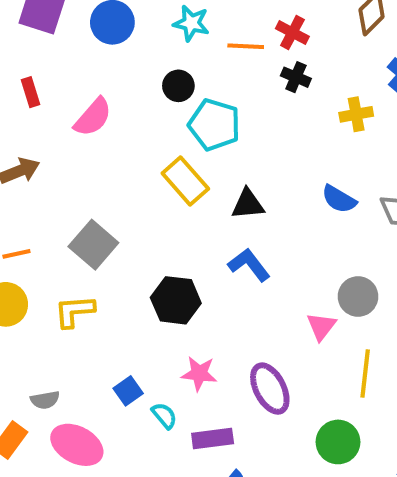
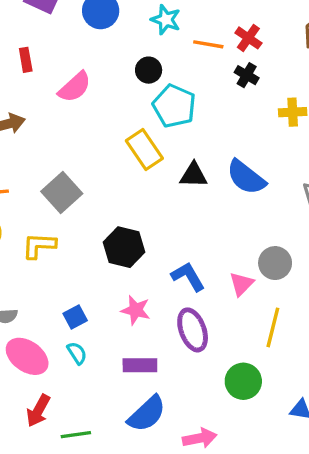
blue semicircle: (339, 199) -> (246, 177), moved, size x1.4
blue L-shape: (249, 265) -> (188, 276), moved
cyan semicircle: (164, 416) -> (77, 353), moved

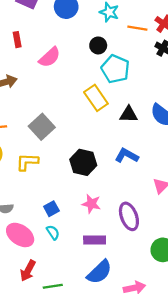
blue L-shape: (188, 276) -> (127, 156), moved, turned -30

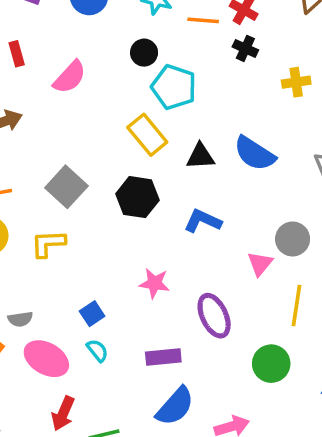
black hexagon: (83, 162) -> (137, 197), moved
pink star: (91, 204) -> (154, 283), moved

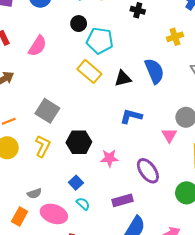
yellow cross: (296, 82) -> (175, 37), moved
blue semicircle: (255, 154) -> (154, 71), turned -135
black hexagon: (137, 197) -> (79, 142), moved
yellow L-shape: (48, 244) -> (43, 146), turned 130

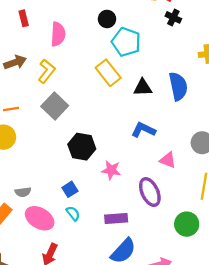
pink semicircle: (37, 46) -> (58, 34), turned -40
pink triangle: (169, 135) -> (168, 160), moved, turned -49
yellow L-shape: (43, 146) -> (47, 71), moved

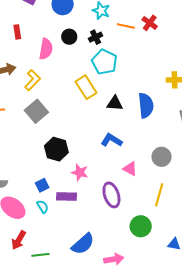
black cross: (173, 17) -> (96, 37), moved, turned 32
black circle: (107, 19) -> (69, 37), moved
purple rectangle: (116, 218) -> (67, 196), moved

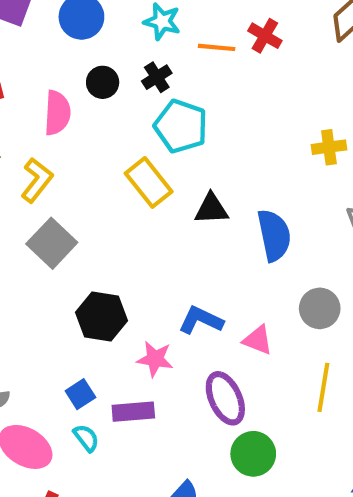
blue semicircle: (146, 105) -> (274, 235), moved
blue L-shape: (112, 140) -> (201, 320), moved
green circle: (141, 226) -> (253, 454), moved

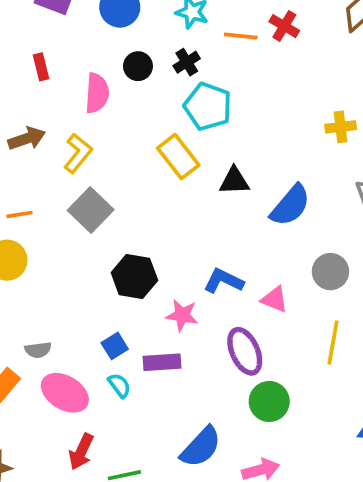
blue semicircle: (274, 235) -> (290, 205), turned 51

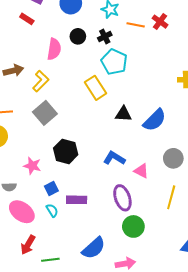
red rectangle: (41, 67) -> (27, 19), moved, turned -48
black triangle: (234, 181) -> (123, 114), moved
pink star: (182, 315) -> (32, 166), moved

